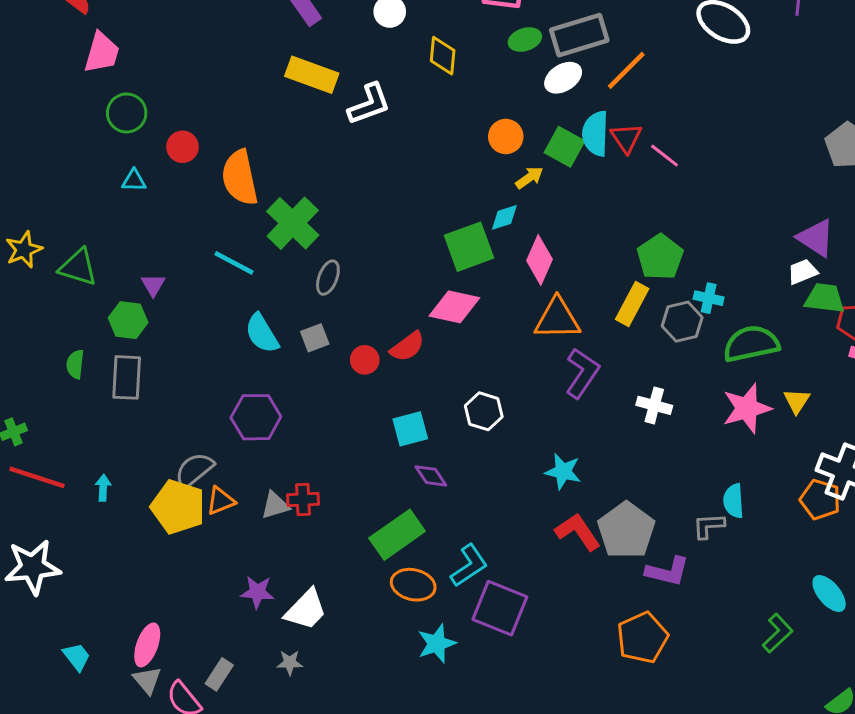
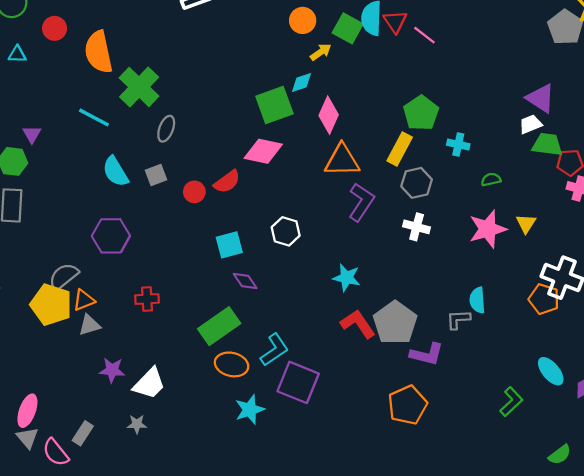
gray hexagon: (682, 322) -> (417, 183), moved
green semicircle: (751, 344) -> (491, 179), size x0.5
gray triangle: (275, 505) -> (89, 325), moved

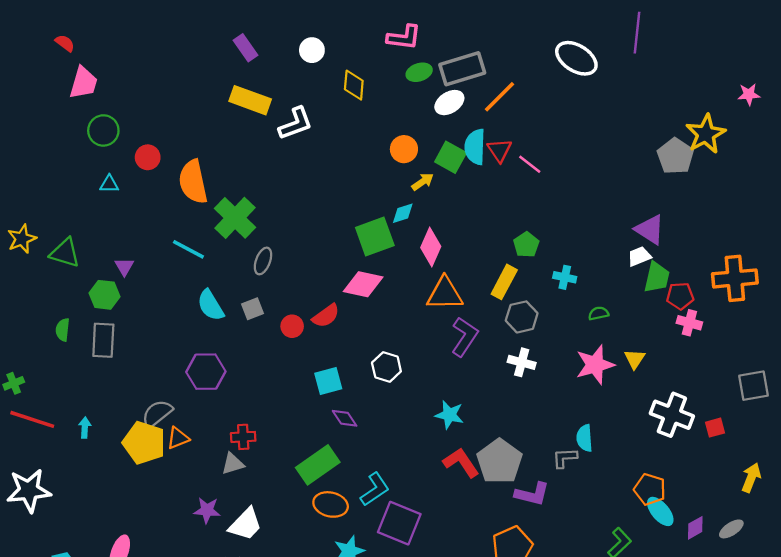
green pentagon: (421, 113) -> (526, 245), size x0.7
green trapezoid: (547, 145) -> (657, 277), turned 96
orange pentagon: (544, 299) -> (650, 489), moved
gray triangle: (89, 325) -> (233, 464), moved

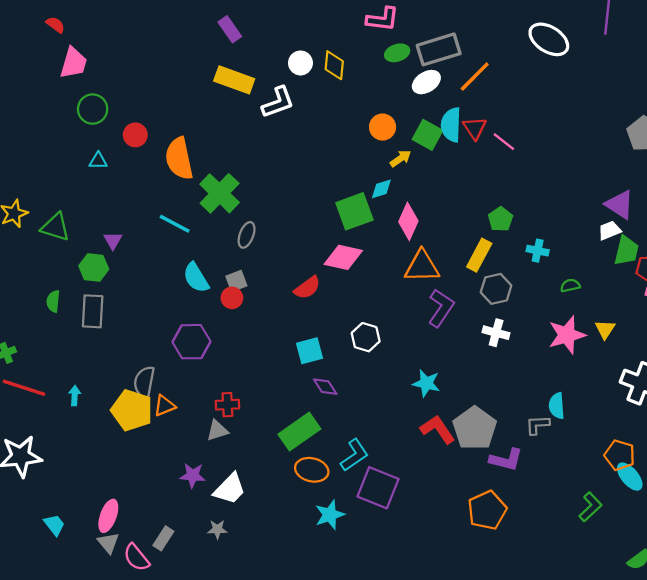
white circle: (312, 50) -> (300, 63), moved
red circle: (292, 326) -> (232, 298), moved
gray semicircle: (157, 414) -> (144, 382), turned -40

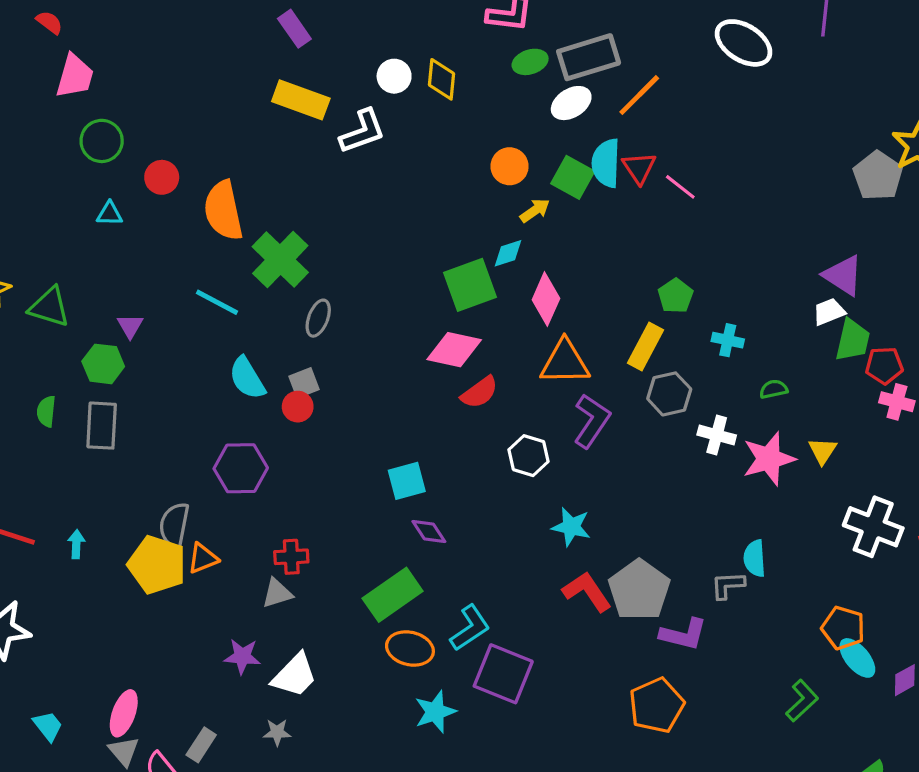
red semicircle: (307, 288) -> (479, 392), moved
white cross: (496, 333) -> (717, 435), moved
white hexagon: (366, 337) -> (528, 456), moved

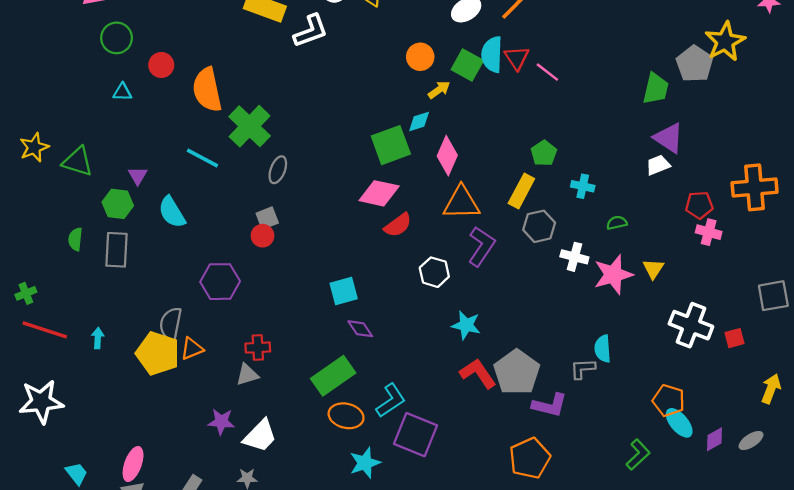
green trapezoid: (853, 340) -> (656, 89), moved
cyan semicircle: (247, 378) -> (172, 212), moved

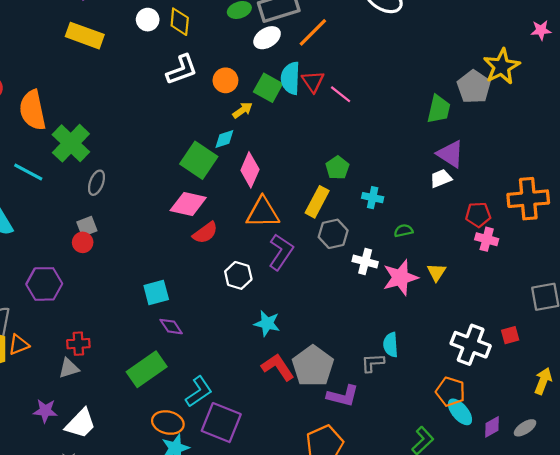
white L-shape: (311, 31) -> (182, 70), moved
green square: (391, 145) -> (199, 160), turned -36
white cross: (691, 325) -> (471, 345), moved
orange ellipse: (346, 416) -> (168, 423), moved

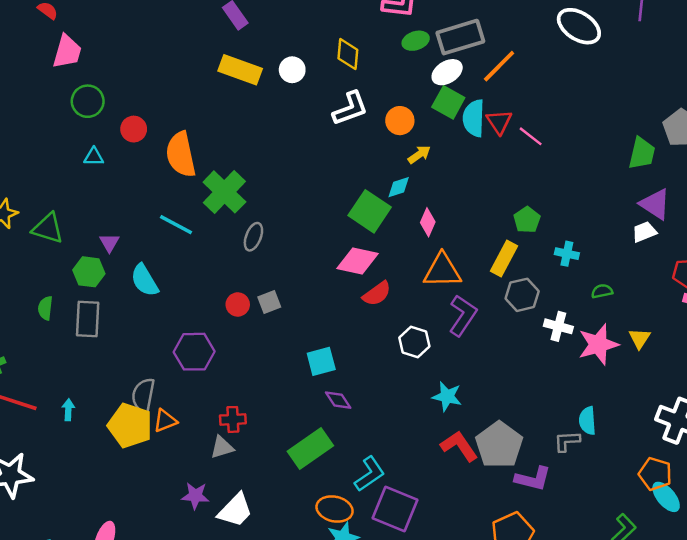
white circle: (148, 20) -> (292, 70), moved
green square: (268, 88) -> (448, 102), moved
pink diamond: (250, 170) -> (428, 222), size x0.7
gray square: (87, 226) -> (269, 302), moved

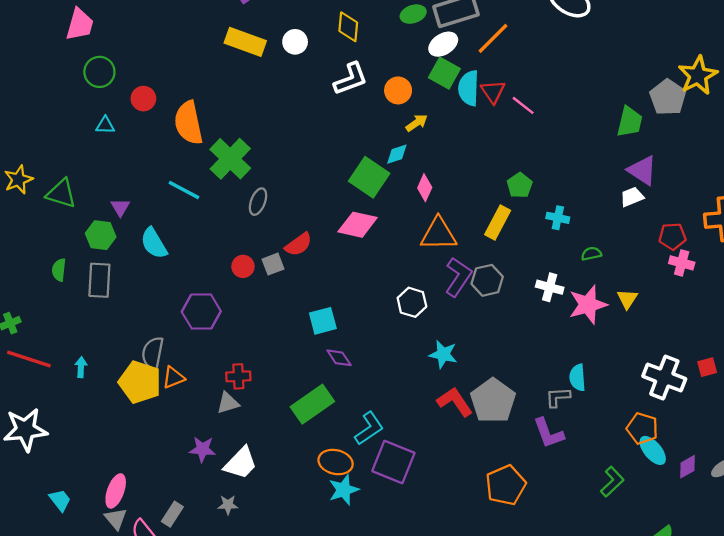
red semicircle: (377, 294) -> (299, 244), moved
gray hexagon: (522, 295) -> (487, 280), moved
purple L-shape: (533, 479) -> (549, 433), moved, turned 56

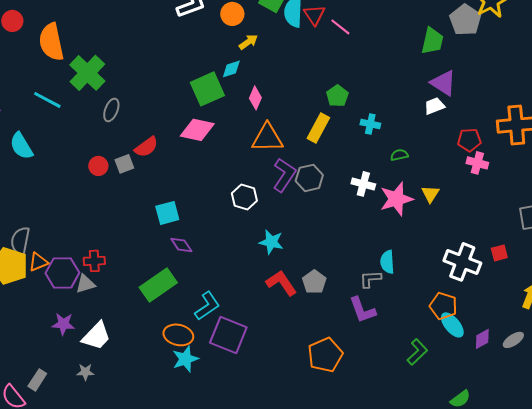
green square: (369, 177) -> (207, 89), turned 32
purple hexagon: (201, 312) -> (62, 273), moved
gray pentagon: (493, 401) -> (314, 282), size x0.6

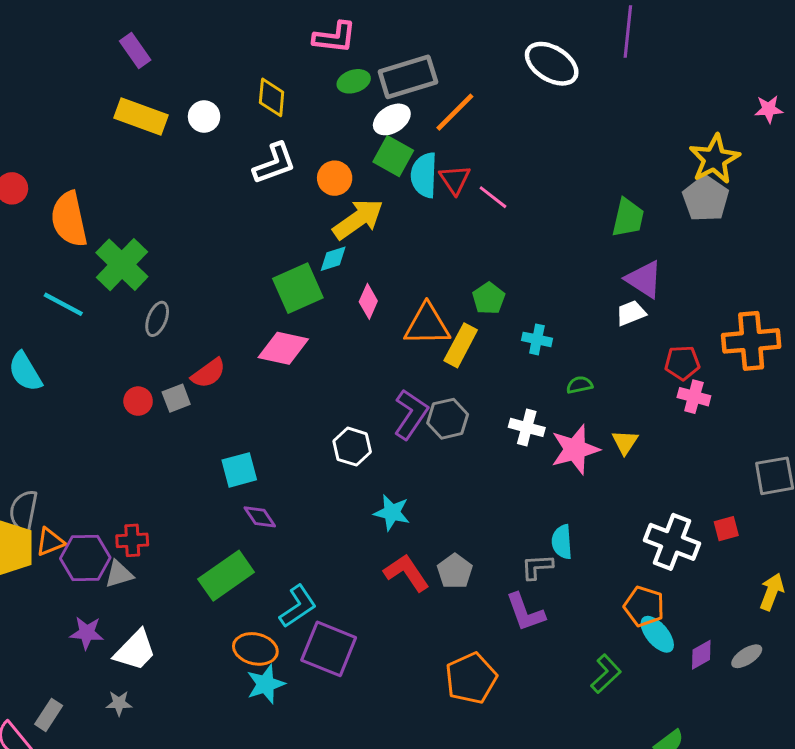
gray pentagon: (465, 20) -> (706, 199), moved
yellow arrow: (248, 42) -> (358, 219), size x1.8
orange triangle: (267, 138) -> (427, 325), moved

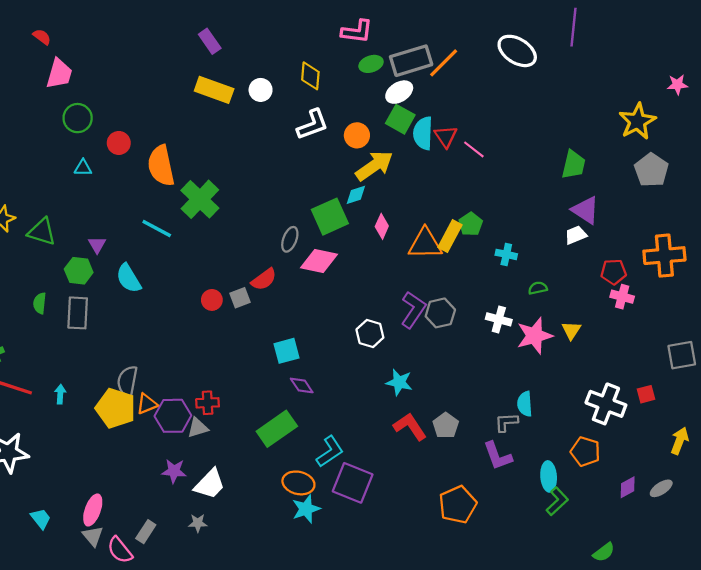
orange line: (455, 112) -> (444, 63), moved
gray pentagon: (706, 199) -> (651, 170), moved
gray ellipse: (157, 319) -> (290, 239), moved
yellow rectangle: (461, 345) -> (450, 236), moved
cyan ellipse: (657, 634) -> (549, 476), moved, turned 36

